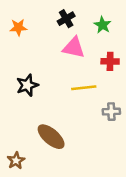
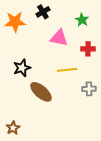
black cross: (66, 19) -> (43, 12), moved
orange star: (18, 27) -> (15, 22), size x1.5
brown ellipse: (51, 137) -> (41, 92), moved

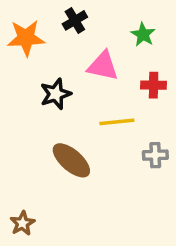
black star: (22, 68) -> (56, 94), moved

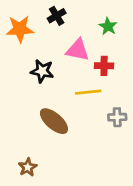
red cross: (154, 85) -> (104, 66), moved
black star: (56, 94) -> (42, 71), turned 30
brown star: (22, 223) -> (28, 167), moved

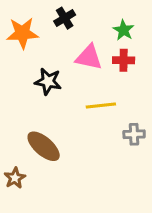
red cross: (104, 66) -> (124, 60), moved
brown ellipse: (54, 121) -> (44, 146), moved
brown star: (28, 167) -> (15, 178), moved

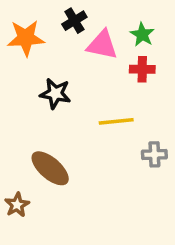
pink triangle: (89, 57) -> (102, 45), moved

